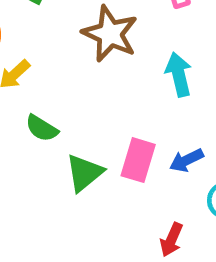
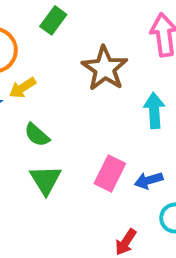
green triangle: (84, 173) -> (46, 180), moved, turned -32

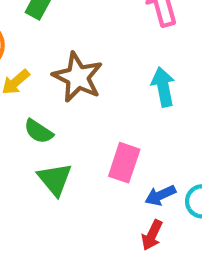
brown star: (105, 68) -> (78, 77), moved
blue arrow: (149, 180) -> (160, 195), moved

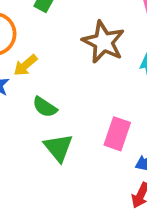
brown star: (78, 77) -> (103, 42), moved

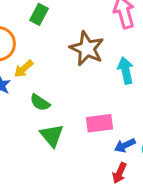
pink rectangle: (117, 134) -> (100, 123), turned 65

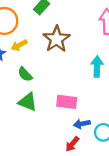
brown star: (87, 49) -> (57, 39), moved
green triangle: (52, 135) -> (28, 102), turned -42

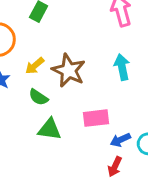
brown star: (57, 39) -> (69, 70), moved
yellow arrow: (19, 45) -> (35, 66), moved

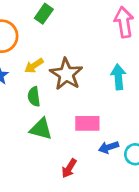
green semicircle: (38, 97) -> (34, 97), turned 42
red arrow: (115, 167) -> (69, 168), moved

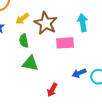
pink rectangle: (87, 123) -> (65, 43), moved

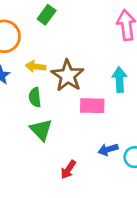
yellow arrow: (22, 19) -> (36, 66), turned 40
green triangle: (30, 63) -> (41, 130), turned 30

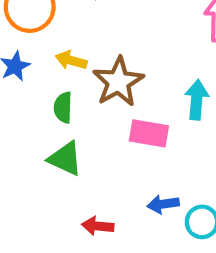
green triangle: (41, 130) -> (65, 159), turned -30
red arrow: (68, 170) -> (98, 226), turned 54

